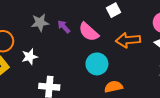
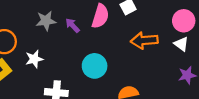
pink semicircle: (89, 32) -> (100, 16), moved, turned -115
cyan circle: (97, 64) -> (95, 66), moved

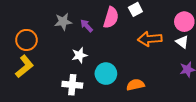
white star: (34, 59) -> (79, 55), moved
cyan circle: (95, 66) -> (106, 74), moved

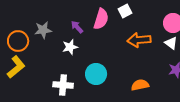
gray star: (63, 22) -> (43, 30), moved
white star: (79, 55) -> (70, 47), moved
orange semicircle: (135, 85) -> (140, 85), moved

